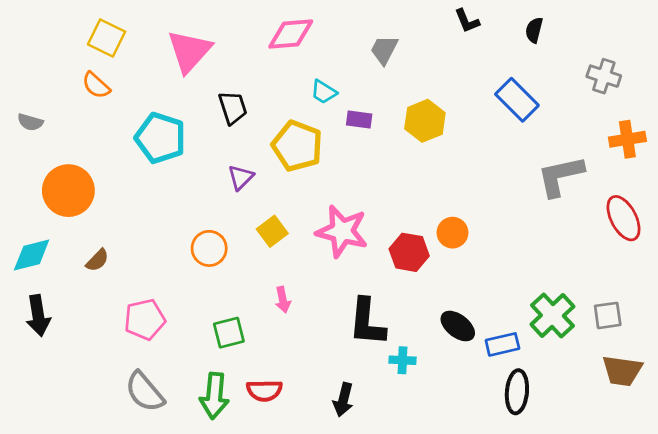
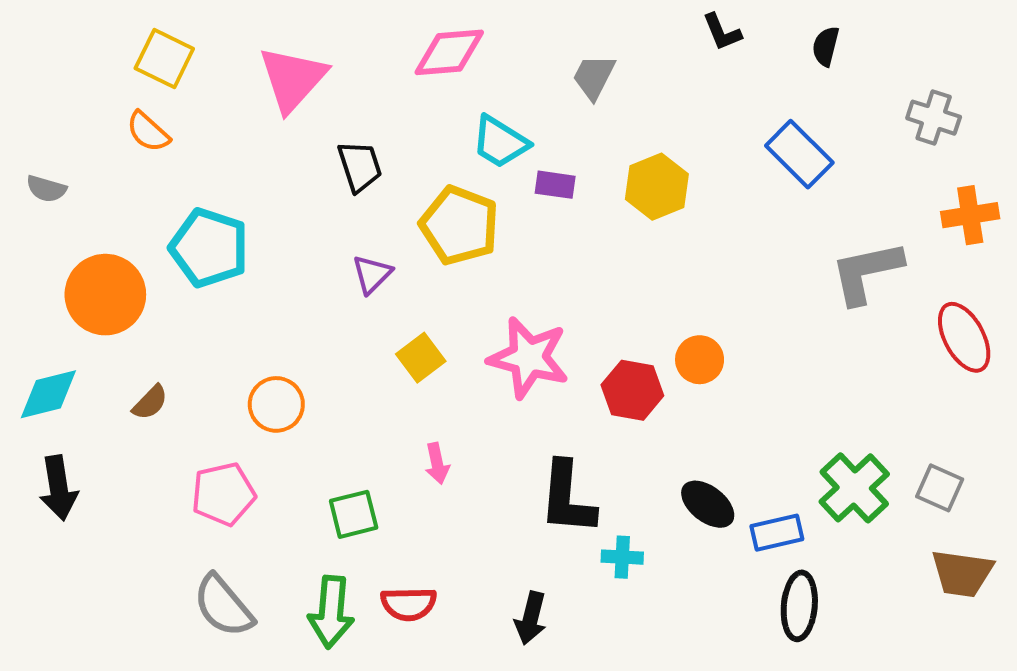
cyan trapezoid: (324, 92) -> (500, 142), size x1.4
cyan pentagon: (160, 138) -> (209, 248), moved
orange circle: (209, 248) -> (276, 404), moved
gray square: (608, 315) -> (940, 488), turned 32

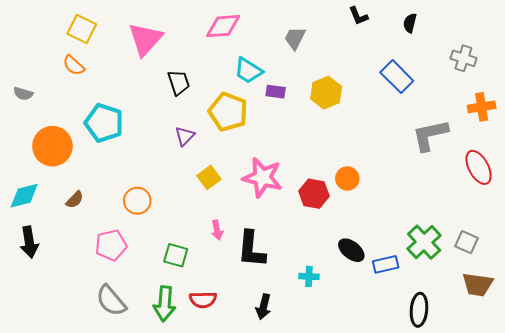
black L-shape: (567, 498) -> (251, 249), moved
green square: (354, 514) -> (176, 255), turned 30
black ellipse: (799, 606) -> (419, 310), moved

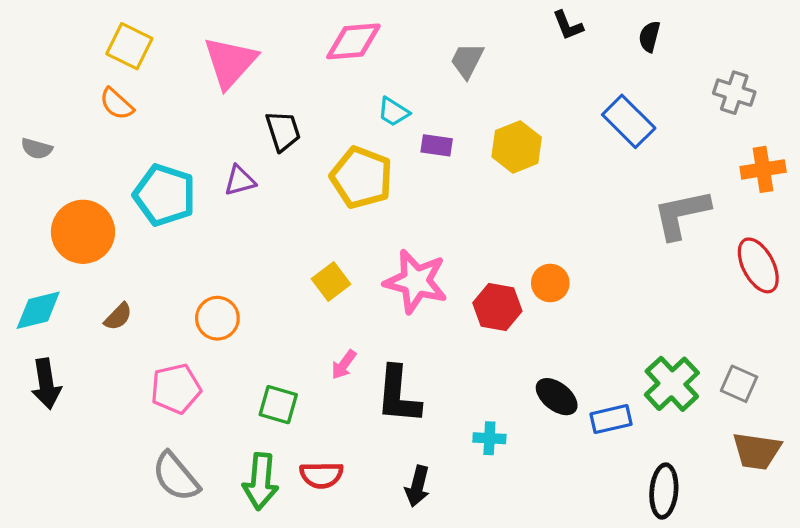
cyan trapezoid: (248, 70) -> (393, 112), size x0.7
purple triangle: (185, 136) -> (240, 181), moved, turned 30
pink arrow: (217, 230) -> (344, 365), turned 48

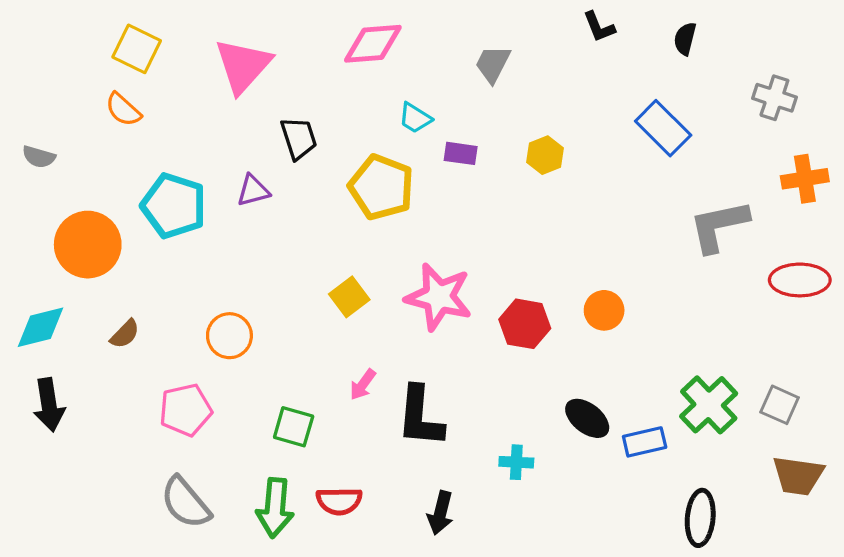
yellow hexagon: (517, 147) -> (545, 155), size x0.7
red ellipse: (758, 265) -> (800, 280), turned -62
orange circle: (550, 283) -> (604, 310), moved

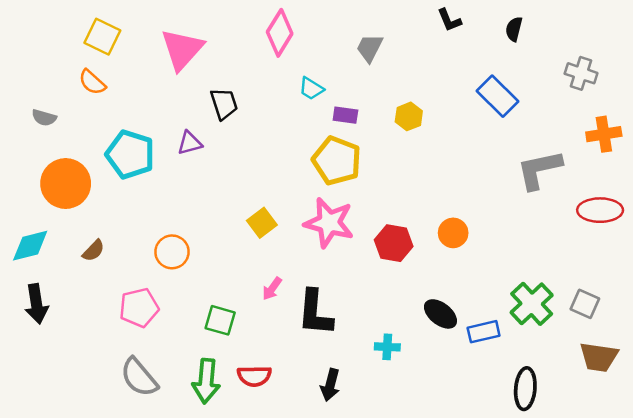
pink diamond: (373, 44) -> (280, 33), turned -54
gray semicircle: (39, 157) -> (44, 118), moved
yellow pentagon: (381, 187) -> (337, 161), moved

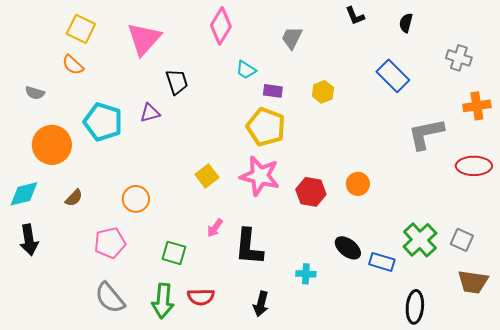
blue rectangle: (484, 332) -> (382, 262), turned 30

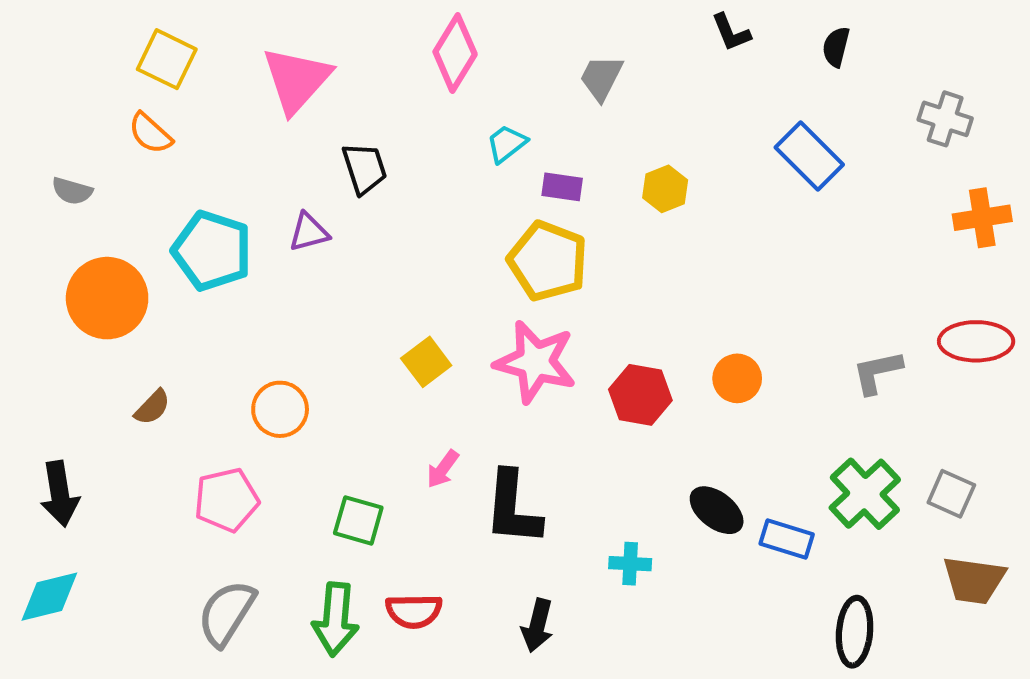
cyan trapezoid: (246, 70) -> (507, 144), turned 110
gray L-shape: (426, 134) -> (877, 372), moved, size x0.7
cyan diamond: (24, 194) -> (49, 597), moved
gray semicircle: (110, 298) -> (226, 613), turned 72

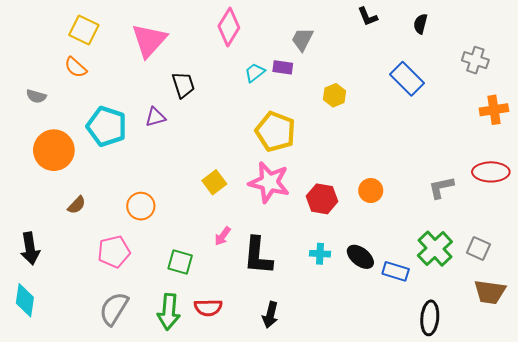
purple rectangle: (562, 187) -> (283, 67), moved
cyan cross: (630, 564) -> (320, 254), moved
cyan diamond: (49, 597) -> (25, 300), turned -68

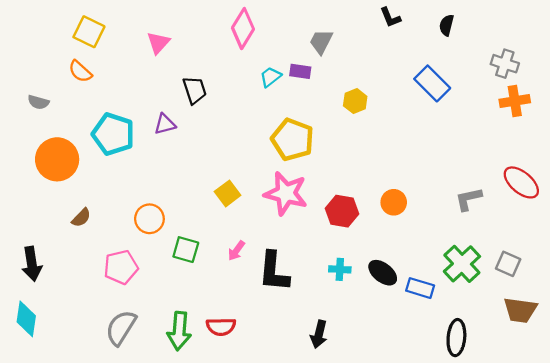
pink triangle: (149, 40) -> (158, 43), size x0.6
orange cross: (494, 110) -> (515, 101), moved
red ellipse: (491, 172) -> (521, 182), turned 40
green square: (180, 262) -> (186, 250), moved
black arrow: (270, 315) -> (319, 334), moved

